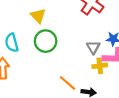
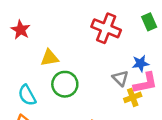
yellow triangle: (38, 16) -> (50, 58), turned -42

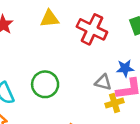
yellow triangle: (50, 58) -> (50, 19), moved
gray triangle: (120, 78) -> (103, 82), turned -35

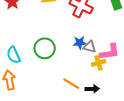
blue star: (125, 68) -> (80, 43), moved

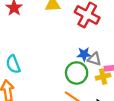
green circle: (45, 48) -> (77, 73), moved

